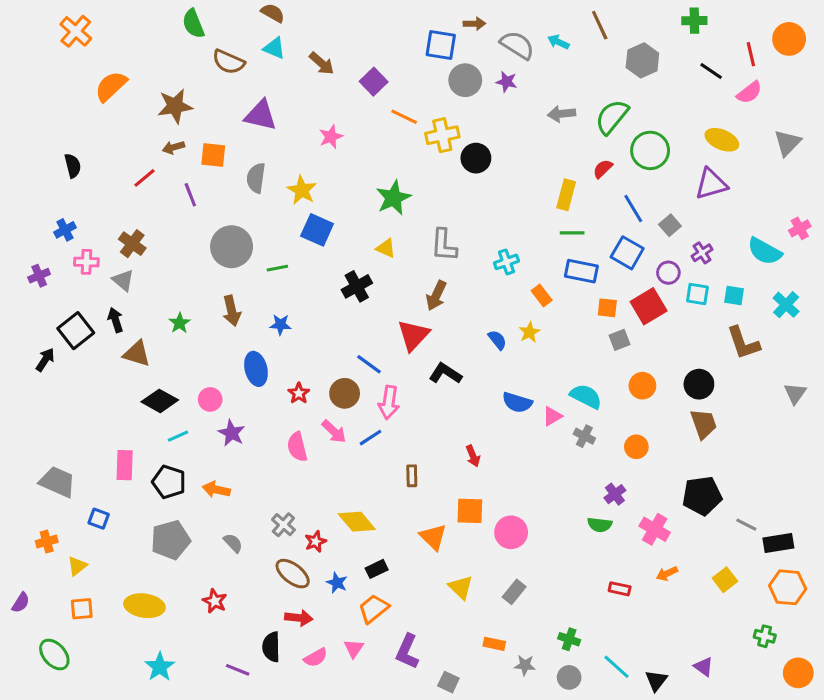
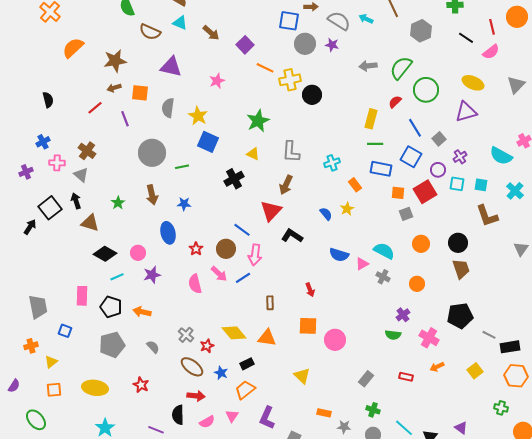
purple star: (232, 433) -> (152, 275), turned 30
gray trapezoid: (57, 482) -> (38, 307), turned 55
orange triangle: (433, 537) -> (267, 338), moved, turned -36
gray rectangle: (514, 592) -> (366, 379), moved

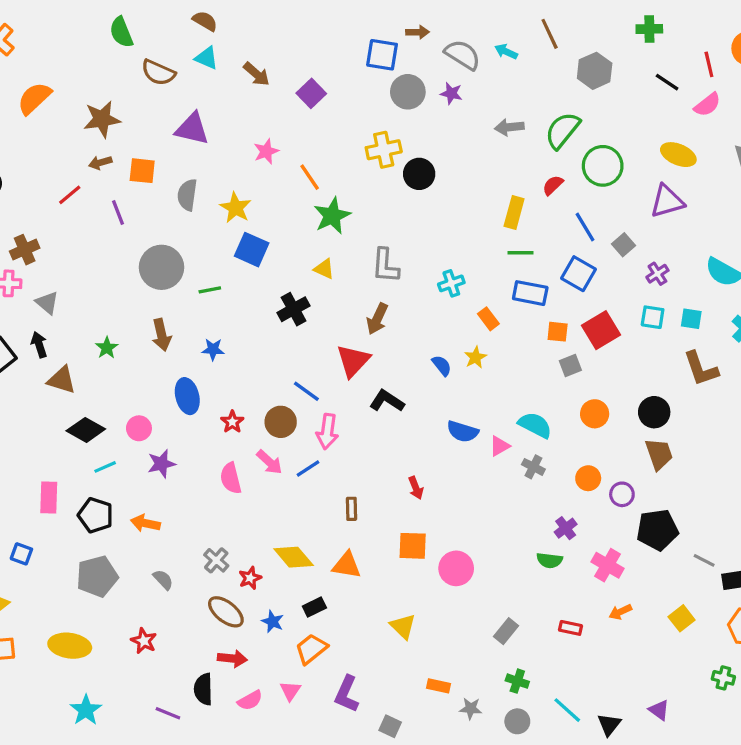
orange line: (265, 68) -> (310, 177), moved, turned 30
brown cross: (87, 151) -> (25, 250), moved, turned 30
purple circle: (438, 170) -> (622, 494), moved

